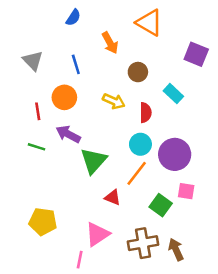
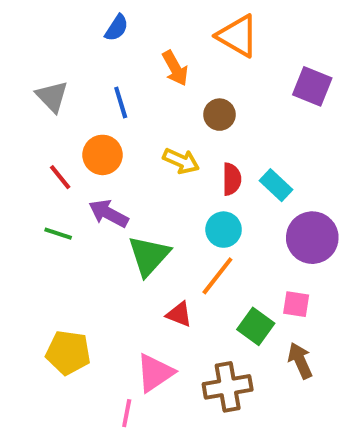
cyan rectangle: (173, 94) -> (276, 185), moved
red line: (38, 111) -> (60, 177), turned -30
purple circle: (175, 154) -> (312, 238), moved
brown arrow: (176, 249) -> (300, 361), moved

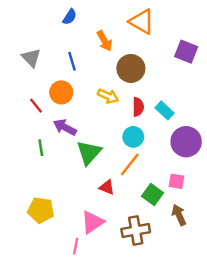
brown circle: (219, 115) -> (131, 68), size x1.5
green line: (58, 234) -> (41, 148), moved, turned 63

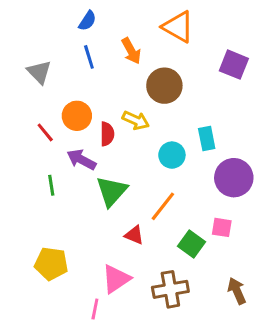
blue line: (72, 61) -> (89, 57), moved
red semicircle: (138, 107) -> (107, 134), moved
cyan rectangle: (164, 110) -> (207, 138), turned 36
cyan circle: (133, 137) -> (172, 155), moved
brown arrow: (179, 215) -> (237, 291), moved

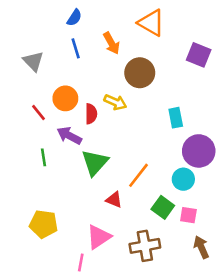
cyan circle: (172, 155) -> (183, 179), moved
pink square: (222, 227) -> (188, 215), moved

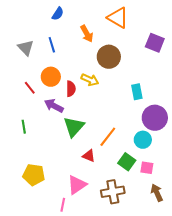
blue line: (76, 48) -> (52, 45), moved
green line: (44, 157) -> (24, 127), moved

